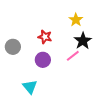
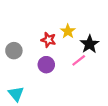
yellow star: (76, 20) -> (68, 31), moved
cyan triangle: (30, 87) -> (16, 94), moved

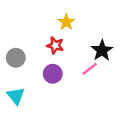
yellow star: (68, 31) -> (66, 22), moved
cyan triangle: (16, 94) -> (16, 96), moved

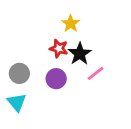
black star: (102, 50) -> (80, 54), moved
gray circle: (16, 58) -> (19, 73), moved

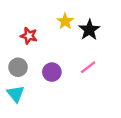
red star: (59, 48) -> (29, 36), moved
black star: (80, 54) -> (89, 30), moved

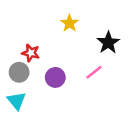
black star: (89, 30) -> (108, 43), moved
red star: (29, 36) -> (31, 53), moved

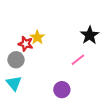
yellow star: (69, 23) -> (37, 37), moved
purple circle: (55, 77) -> (62, 90), moved

